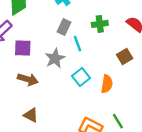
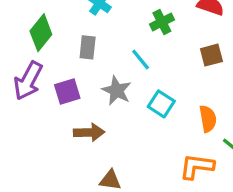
gray rectangle: (64, 27) -> (88, 47), moved
brown square: (125, 56) -> (211, 55), turned 35
orange semicircle: (107, 84) -> (208, 119), moved

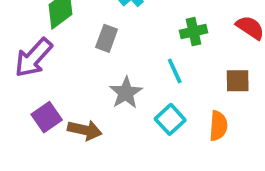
cyan line: (141, 59) -> (175, 71), moved
purple square: (67, 92) -> (47, 117), moved, turned -32
orange semicircle: (208, 119) -> (218, 126), moved

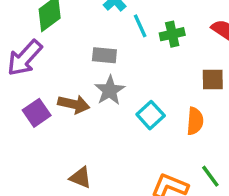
gray rectangle: (107, 38) -> (104, 55), moved, turned 75
cyan line: (175, 71) -> (140, 26), moved
brown arrow: (85, 130) -> (74, 104), moved

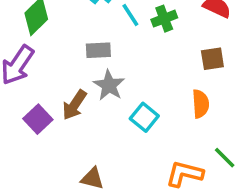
brown arrow: (74, 104) -> (74, 105), turned 120
cyan square: (151, 115) -> (144, 117), moved

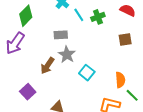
orange semicircle: (200, 104) -> (120, 80), moved
purple square: (38, 119) -> (28, 92), moved

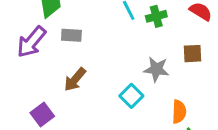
gray rectangle: (61, 35) -> (71, 35), moved
gray star: (67, 55) -> (156, 69), moved, turned -30

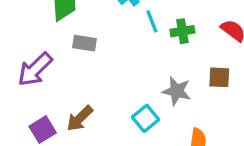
purple arrow: (31, 42) -> (35, 69), moved
brown arrow: (75, 80) -> (80, 118), moved

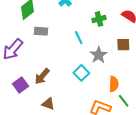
cyan line: (152, 21) -> (79, 38), moved
gray star: (177, 91) -> (99, 55), turned 30

